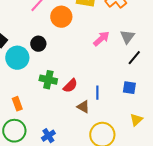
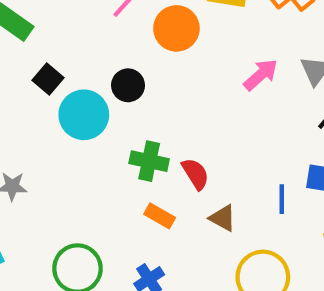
red semicircle: (70, 86) -> (195, 174), turned -77
blue line: (97, 93) -> (282, 199), moved
orange rectangle: (17, 104) -> (160, 216), moved, turned -40

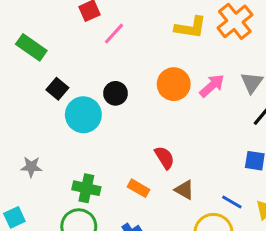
orange circle: (176, 28) -> (174, 84), moved
green cross: (149, 161) -> (86, 188), moved
blue line: (282, 199) -> (232, 202), moved, turned -60

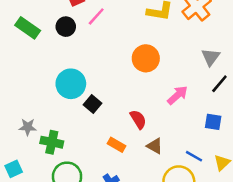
pink arrow: (212, 86) -> (178, 95), moved
black square: (57, 89) -> (92, 104), moved
black circle: (116, 93) -> (66, 27), moved
green cross: (86, 188) -> (52, 142), moved

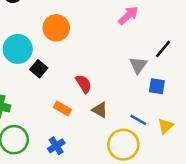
gray triangle: (211, 57) -> (138, 65), moved
orange circle: (146, 58) -> (56, 28), moved
pink arrow: (178, 95) -> (128, 15), moved

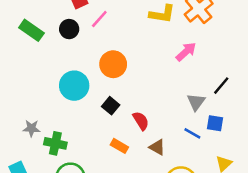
black square: (39, 69) -> (111, 106), moved
blue line: (138, 120) -> (192, 133), moved

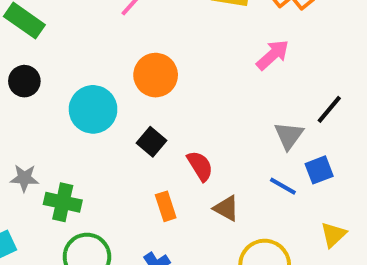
black circle: (69, 29) -> (24, 81), moved
blue square: (215, 123) -> (319, 170), turned -30
orange rectangle: (119, 146) -> (166, 206), turned 42

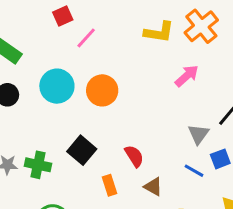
cyan circle: (93, 109) -> (57, 86), moved
black square: (152, 142) -> (82, 150), moved, size x1.4
green cross: (63, 202) -> (38, 165), moved

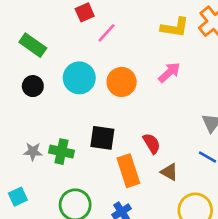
pink arrow: (187, 76) -> (169, 72), moved
black square: (82, 150) -> (102, 138), turned -32
orange rectangle: (109, 185) -> (128, 171), size x1.6

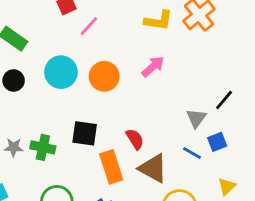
brown triangle: (169, 172) -> (153, 168), size x1.6

